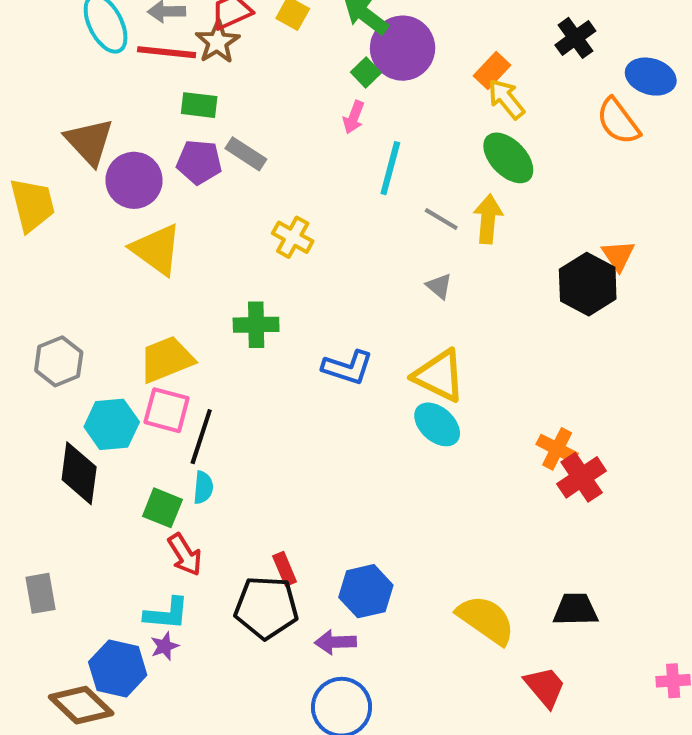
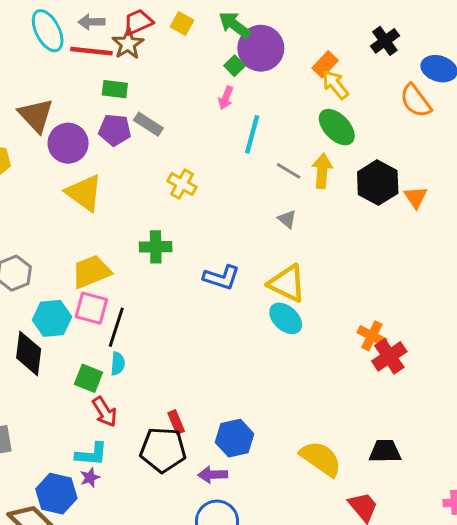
black hexagon: (588, 284) -> (378, 183), moved

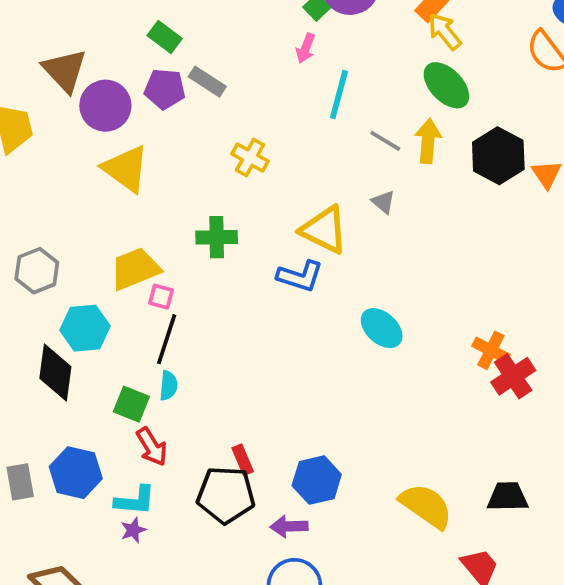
green rectangle: (115, 89) -> (165, 37), turned 30
yellow triangle: (287, 283) -> (324, 230), moved
pink square: (91, 308) -> (161, 297), moved, size x0.6
blue hexagon: (56, 494) -> (76, 473), moved

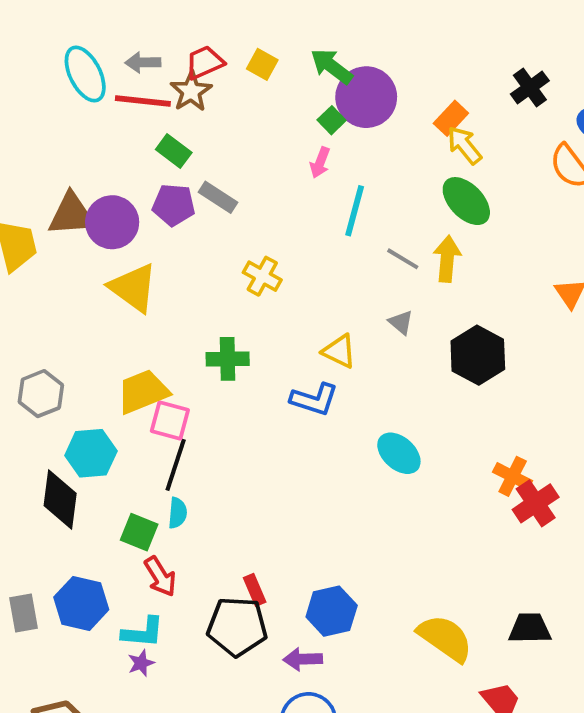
brown triangle: (65, 70) -> (72, 215), moved, turned -51
black hexagon: (498, 156) -> (478, 355), moved
yellow triangle: (324, 230) -> (339, 351), size x0.7
pink square: (161, 297) -> (170, 421), size x1.5

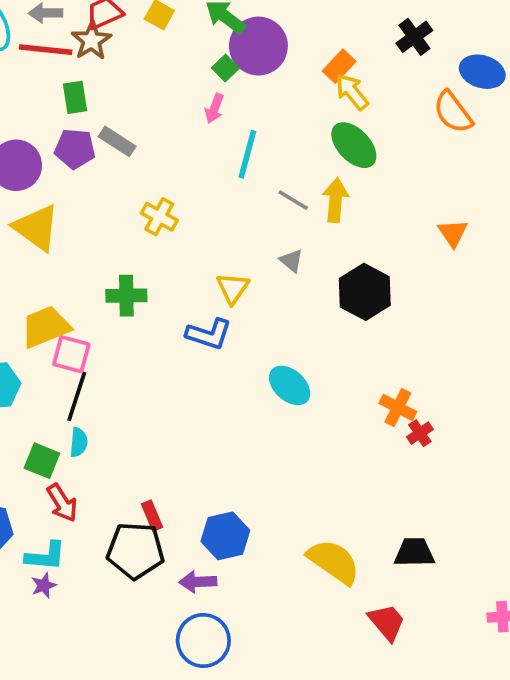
green rectangle: (174, 151) -> (75, 97), turned 44
yellow triangle: (339, 351) -> (233, 288), turned 39
red cross: (536, 503) -> (420, 433), size x0.6

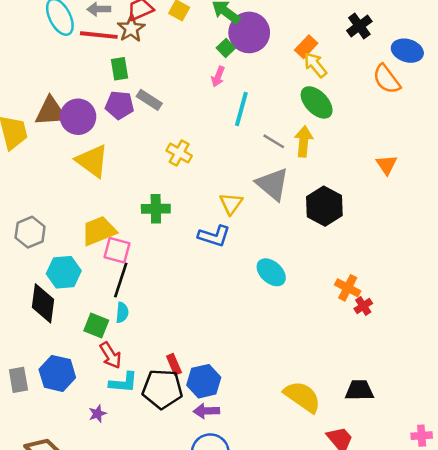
gray triangle: (291, 261) -> (273, 184), size x2.0
blue hexagon: (225, 536) -> (204, 381), moved
cyan L-shape: (46, 556) -> (123, 382), moved

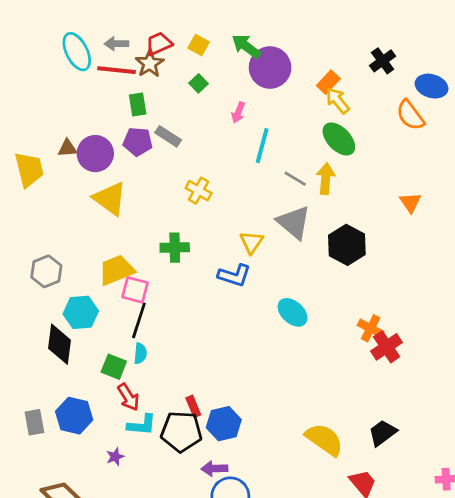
green square: (226, 48) -> (199, 83), moved
brown triangle: (51, 112) -> (68, 148), size x0.6
red cross: (363, 306) -> (387, 347), size x1.6
black trapezoid: (359, 390) -> (383, 433), turned -36
purple arrow: (206, 411) -> (214, 469), moved

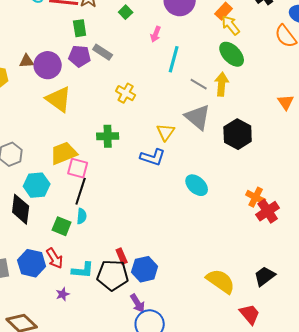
red arrow: (128, 397) -> (55, 258), moved
purple arrow: (214, 469) -> (138, 303), turned -120

